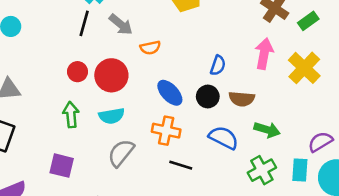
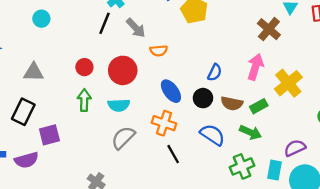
green rectangle: (308, 21) -> (259, 106), moved
red circle: (77, 72) -> (84, 67), moved
black line: (181, 165) -> (173, 154), turned 36
purple square: (62, 166) -> (49, 135), moved, turned -35

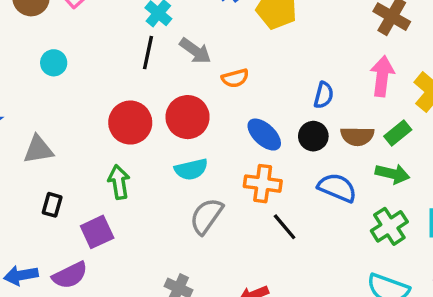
red circle: (84, 67) -> (130, 123), size x1.6
gray triangle: (34, 72) -> (38, 150), moved
green arrow: (84, 100) -> (119, 182), moved
black rectangle: (23, 112) -> (52, 205), size x0.6

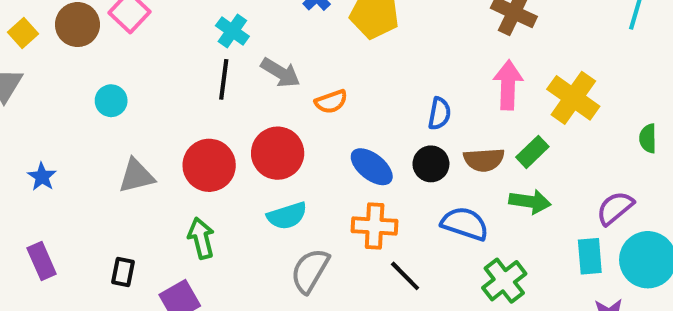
gray triangle: (38, 150) -> (136, 176), moved
green cross: (389, 226) -> (504, 281), moved

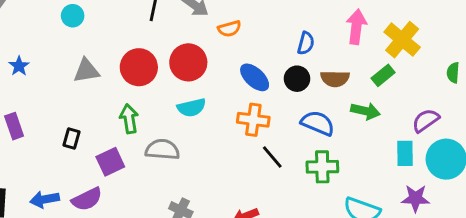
green rectangle: (532, 152) -> (383, 75), moved
gray semicircle: (310, 271) -> (162, 150), moved, turned 60
green cross: (504, 281) -> (322, 167), moved, turned 32

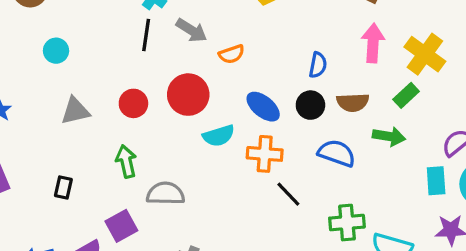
red circle: (139, 67) -> (133, 103), size x0.7
cyan semicircle: (191, 108) -> (219, 136), moved
purple square: (110, 162) -> (121, 226), moved
green cross: (322, 167) -> (347, 223), moved

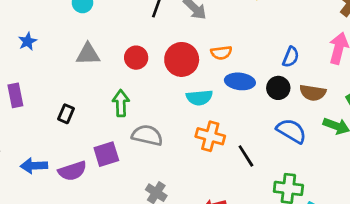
orange semicircle: (232, 54) -> (221, 53), moved
blue ellipse: (263, 107) -> (240, 81), turned -44
orange cross: (265, 154) -> (210, 136), moved

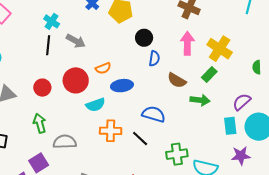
black circle: (278, 88) -> (144, 38), moved
brown semicircle: (313, 93) -> (177, 80), turned 36
blue semicircle: (291, 131) -> (154, 114), moved

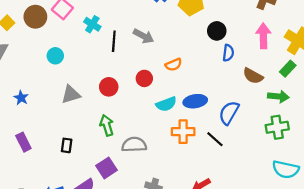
cyan cross: (52, 21) -> (92, 24), moved
red circle: (76, 80) -> (144, 78), size x0.6
blue ellipse: (122, 86) -> (195, 101), moved
blue semicircle: (154, 114) -> (229, 113), turned -75
green cross: (177, 154) -> (277, 127), moved

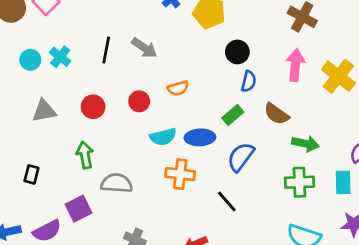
cyan cross: (92, 24) -> (60, 57), moved
green rectangle: (288, 69) -> (233, 115), moved
black line: (215, 139) -> (227, 201), moved

